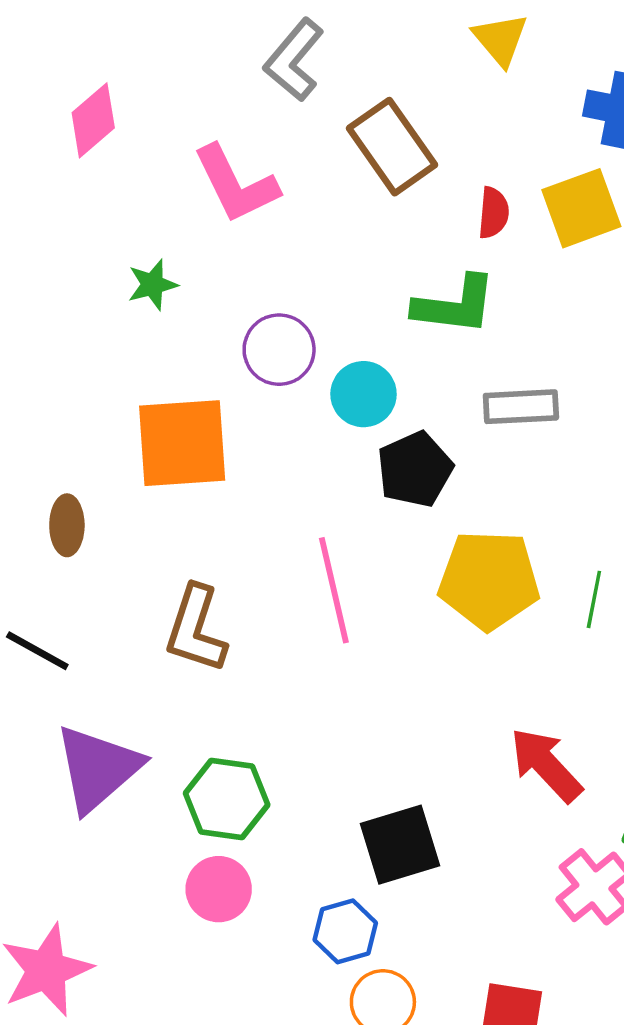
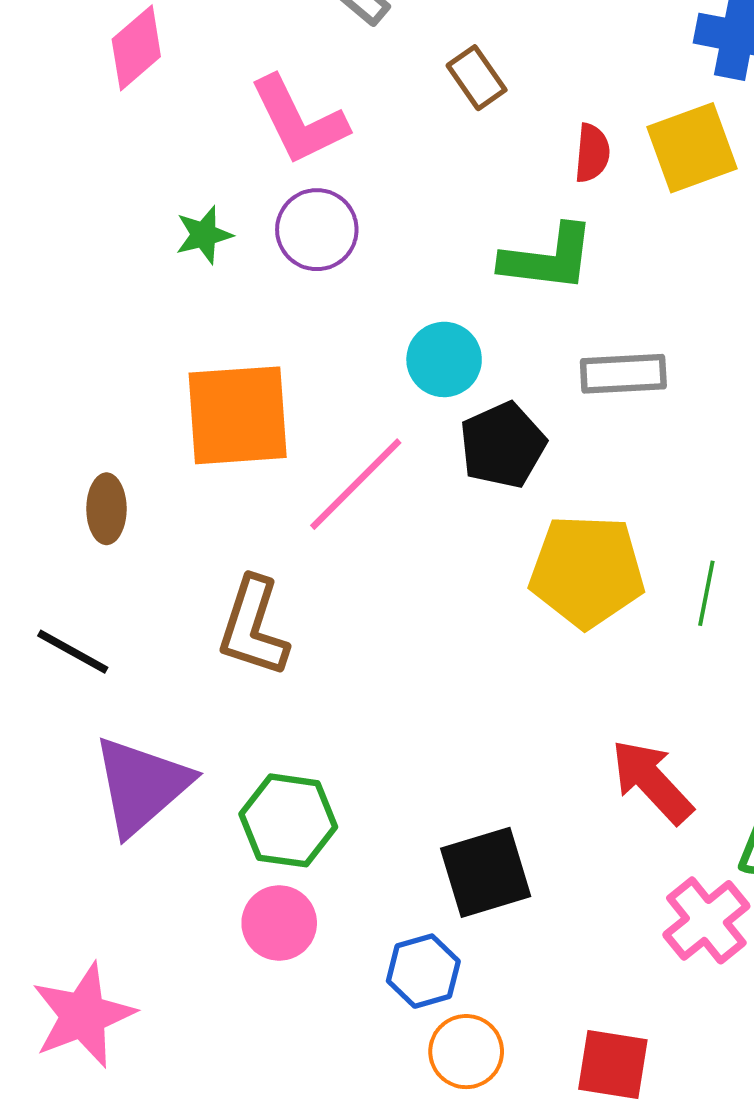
brown rectangle: (392, 147) -> (477, 78), size x0.6
purple circle: (279, 350) -> (317, 230), moved
pink line: (334, 590) -> (356, 484), moved, turned 58

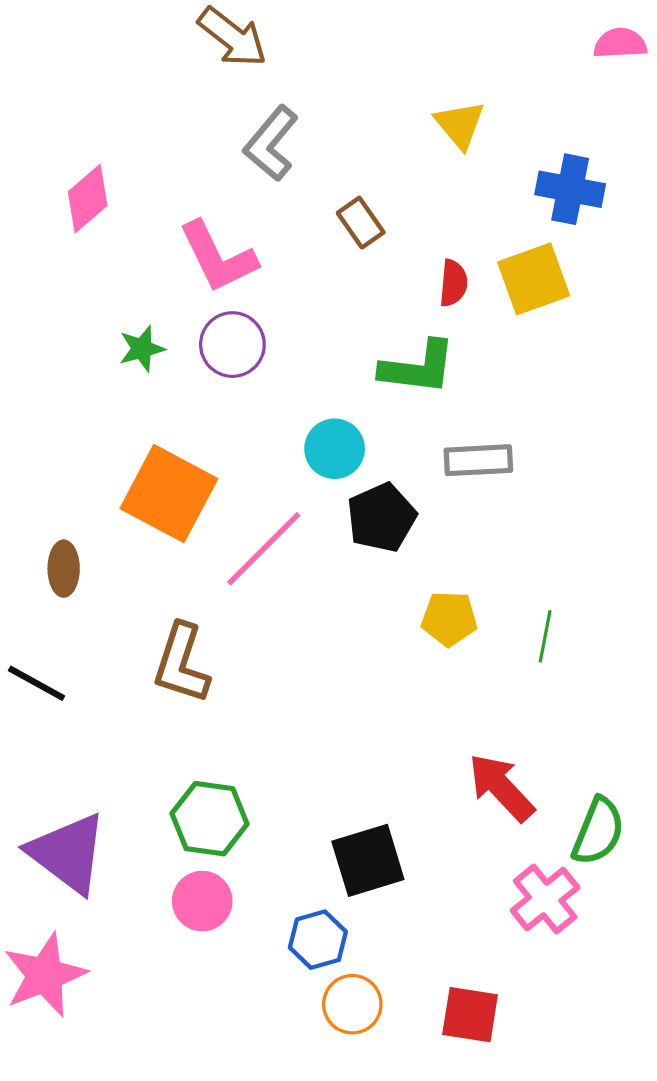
orange square: (238, 415) -> (169, 494), turned 32
yellow pentagon: (587, 571) -> (449, 619), size x0.6
purple triangle: (142, 785) -> (68, 853), moved, turned -42

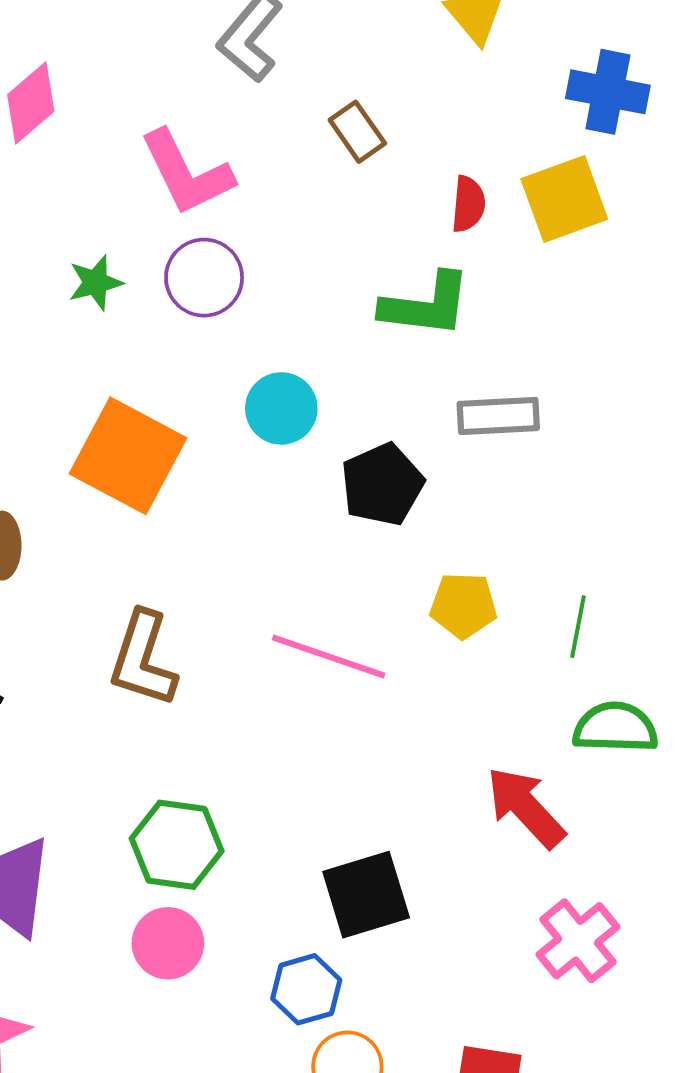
cyan circle: (335, 449) -> (281, 408), moved
pink line: (264, 549) -> (329, 657), moved, turned 64
green semicircle: (598, 831) -> (615, 728), moved, turned -110

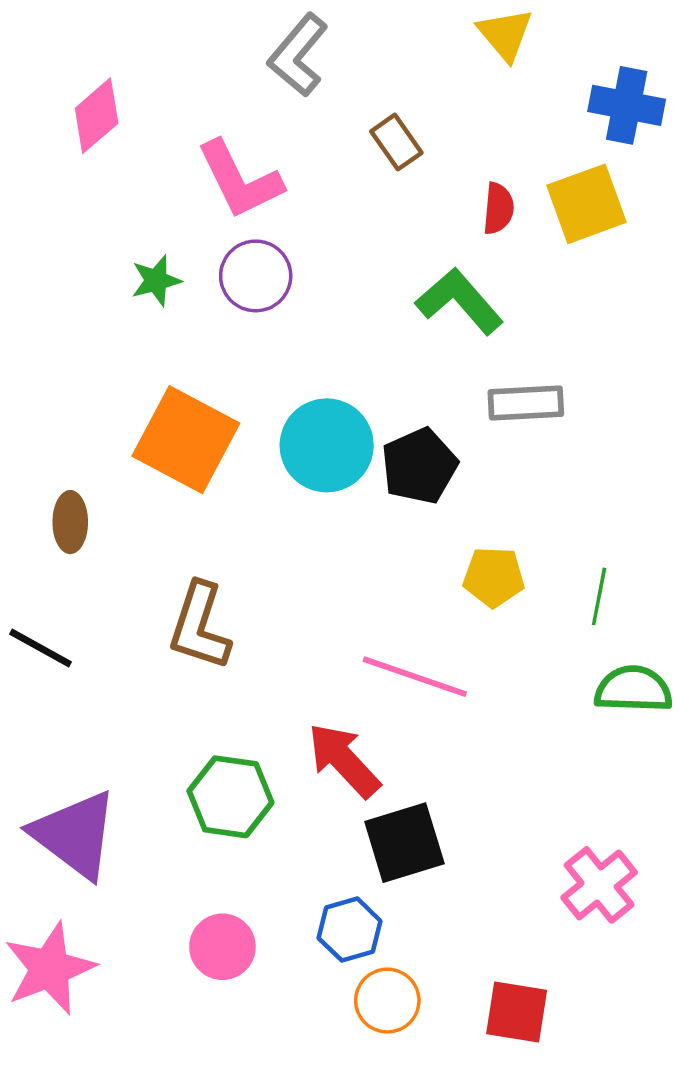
green L-shape: (426, 305) -> (459, 301), turned -138
cyan circle: (281, 408) -> (327, 445), moved, size x1.4
pink line: (329, 657) -> (415, 677), moved
red arrow: (526, 807) -> (344, 760), moved
pink circle: (168, 943) -> (222, 947), moved

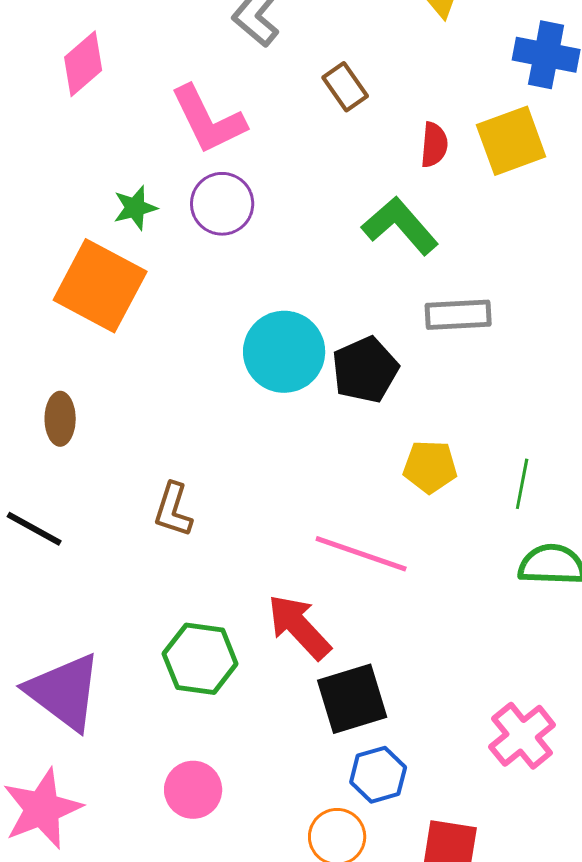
orange square: (186, 440) -> (100, 286), moved
brown L-shape: (200, 626) -> (173, 510), size x0.7
blue hexagon: (350, 930) -> (378, 775), moved

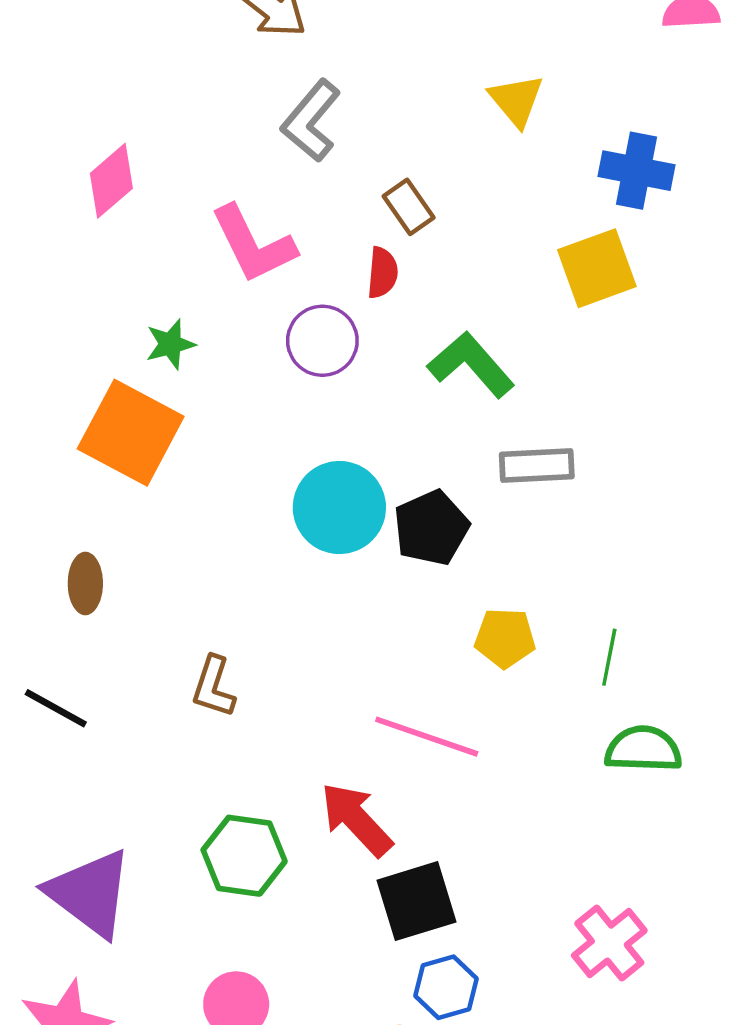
red semicircle: (434, 145) -> (382, 273), moved
purple circle: (222, 204) -> (322, 341), moved

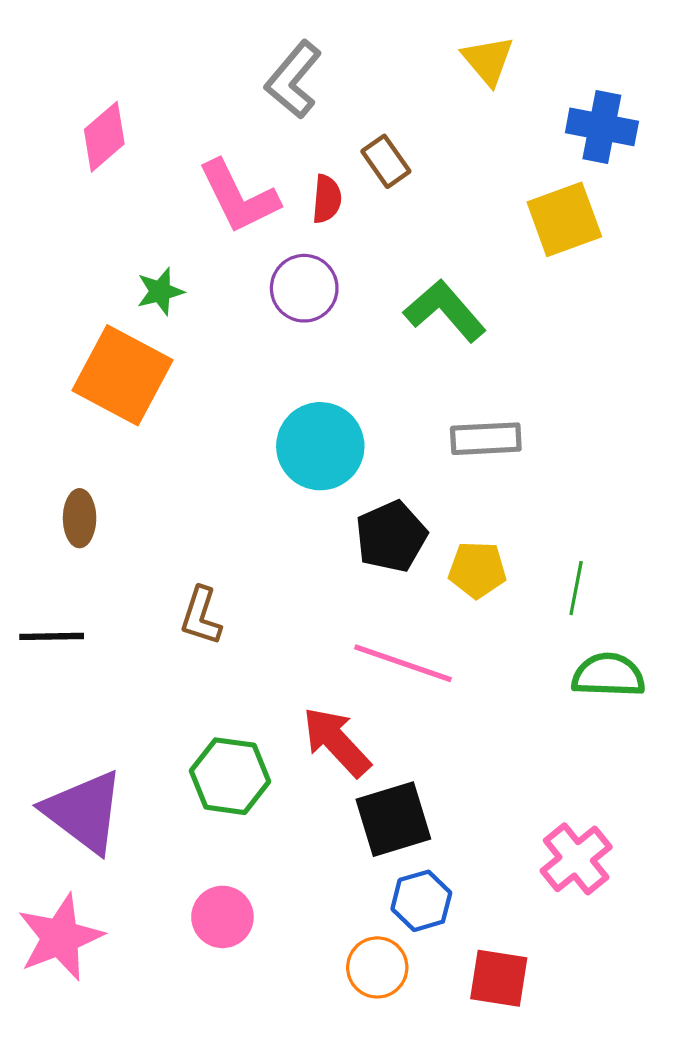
red semicircle: (382, 273) -> (327, 199), moved
gray rectangle: (537, 466) -> (486, 439), moved
black pentagon: (431, 528) -> (391, 536), moved
black line: (56, 708) -> (52, 636), turned -30

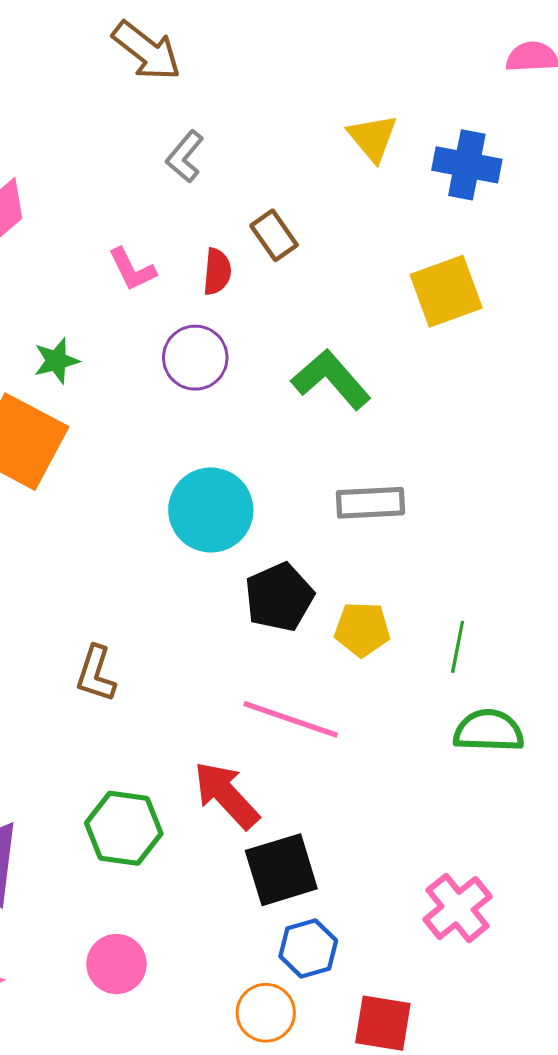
gray L-shape: (293, 80) -> (185, 157), size x0.7
blue cross: (602, 127) -> (467, 165), moved
pink L-shape: (239, 197) -> (132, 270), size x0.6

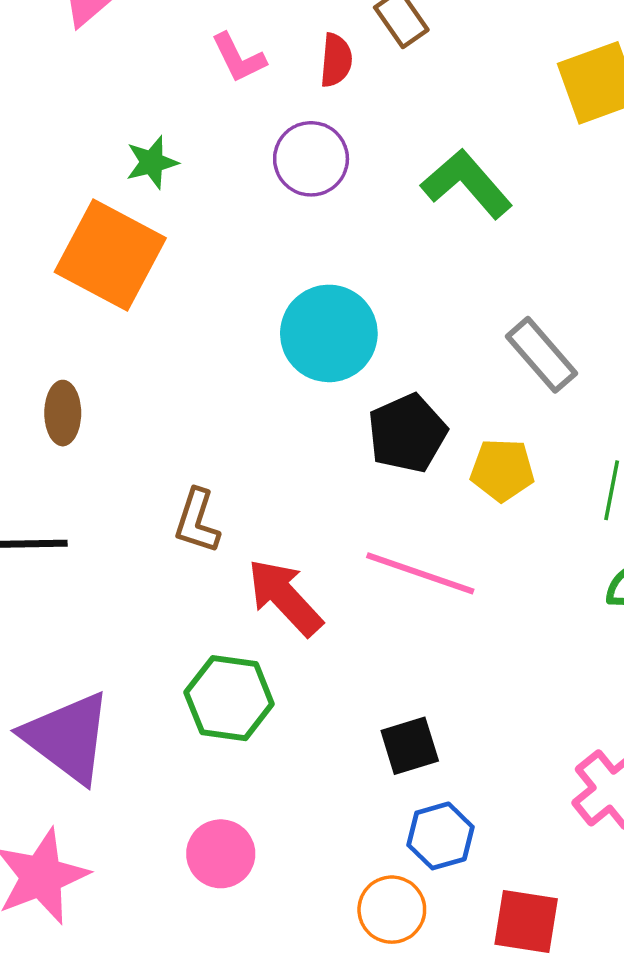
gray rectangle: (370, 503) -> (541, 355), moved, turned 52
red arrow: (226, 795) -> (285, 597), moved
black square: (281, 870) -> (410, 746), size x0.7

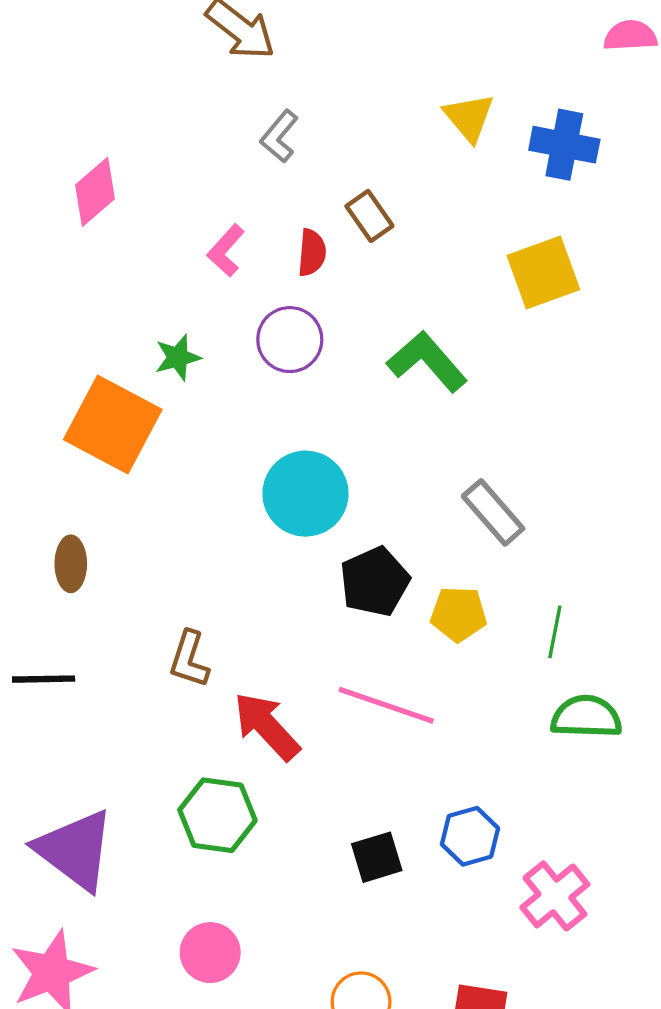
pink L-shape: (239, 58) -> (226, 251), turned 68
green star: (152, 162) -> (178, 357), moved
blue hexagon: (441, 836) -> (470, 836), moved

